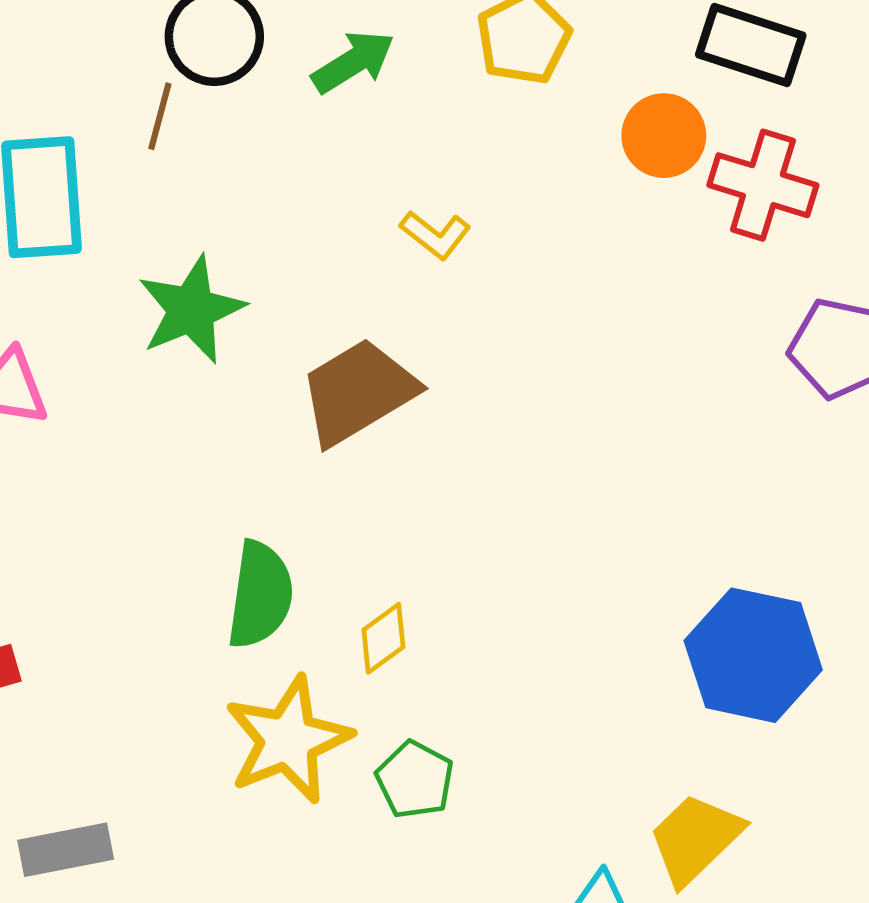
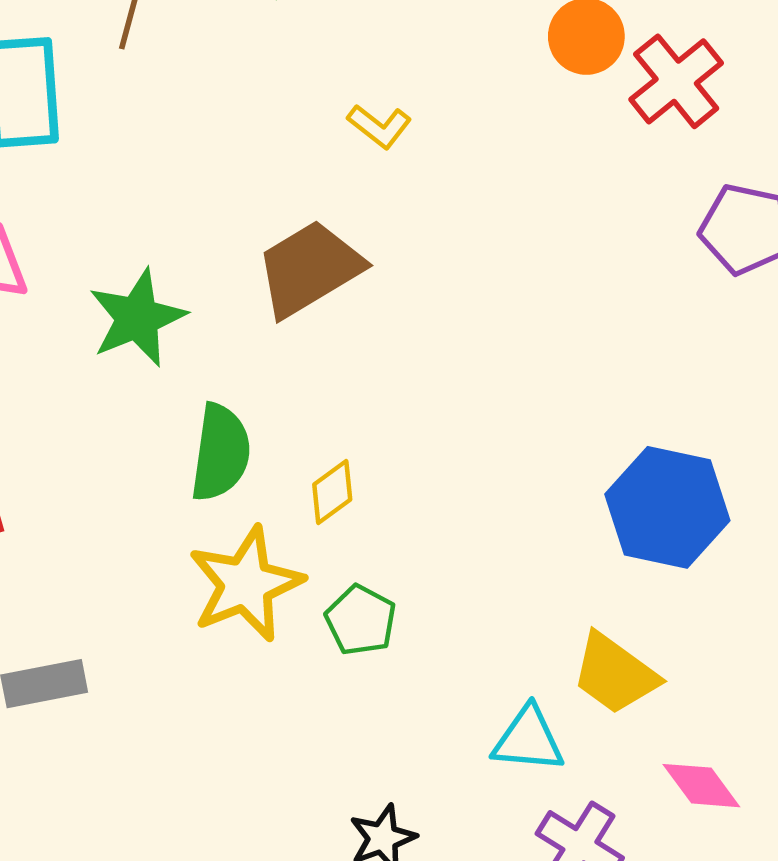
red cross: (763, 185) -> (676, 81), turned 34
green star: (191, 310) -> (137, 318), moved
yellow trapezoid: (695, 839) -> (615, 674), turned -100

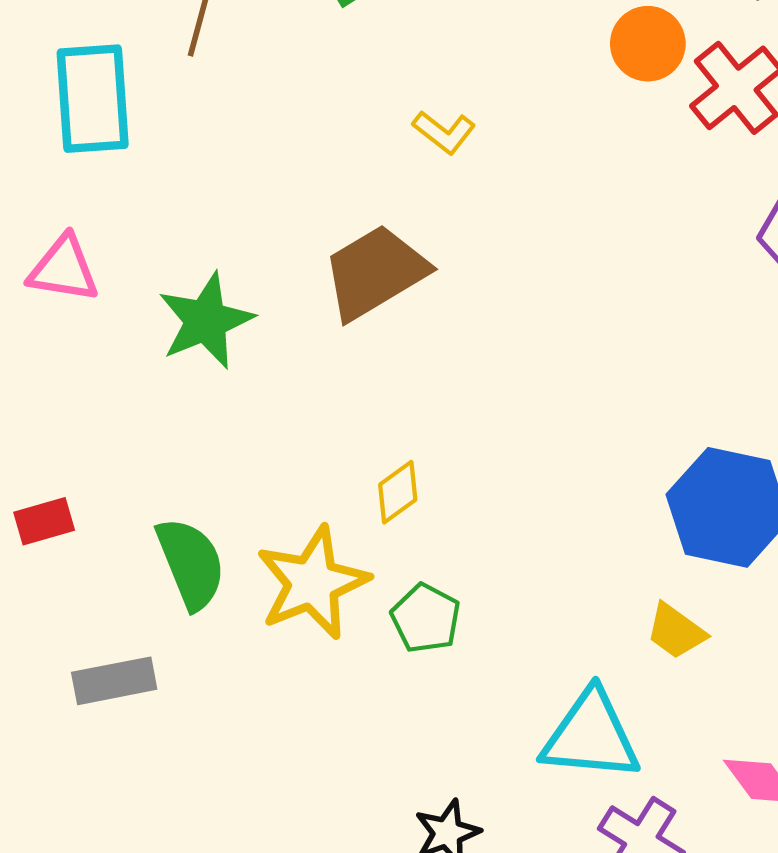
green semicircle: (221, 453) -> (191, 563), moved, turned -30
yellow trapezoid: (615, 674) -> (676, 631), moved, size x0.7
cyan triangle: (528, 740) -> (591, 736), size x1.4

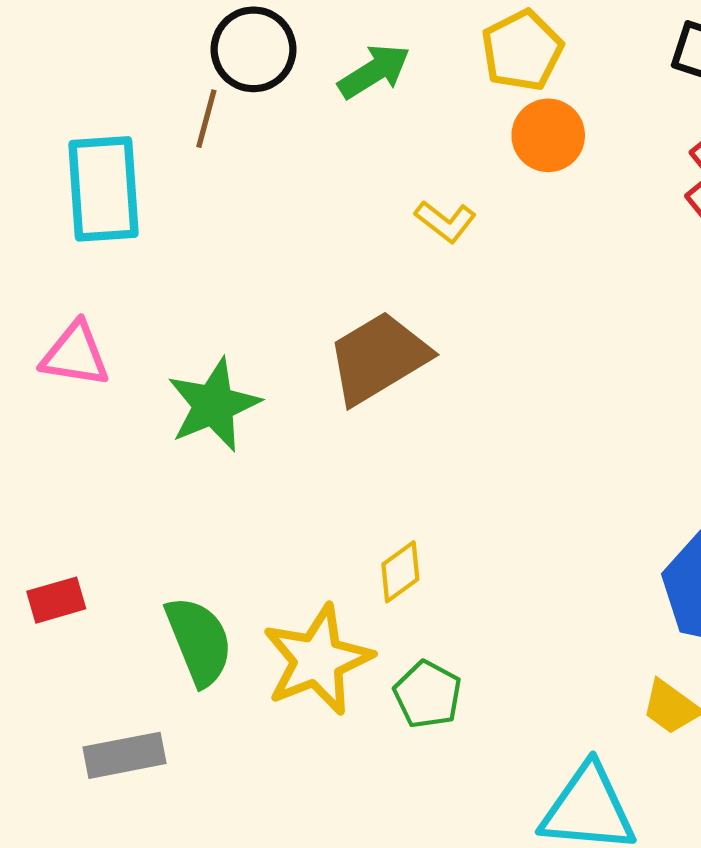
orange circle: (648, 44) -> (548, 135), moved

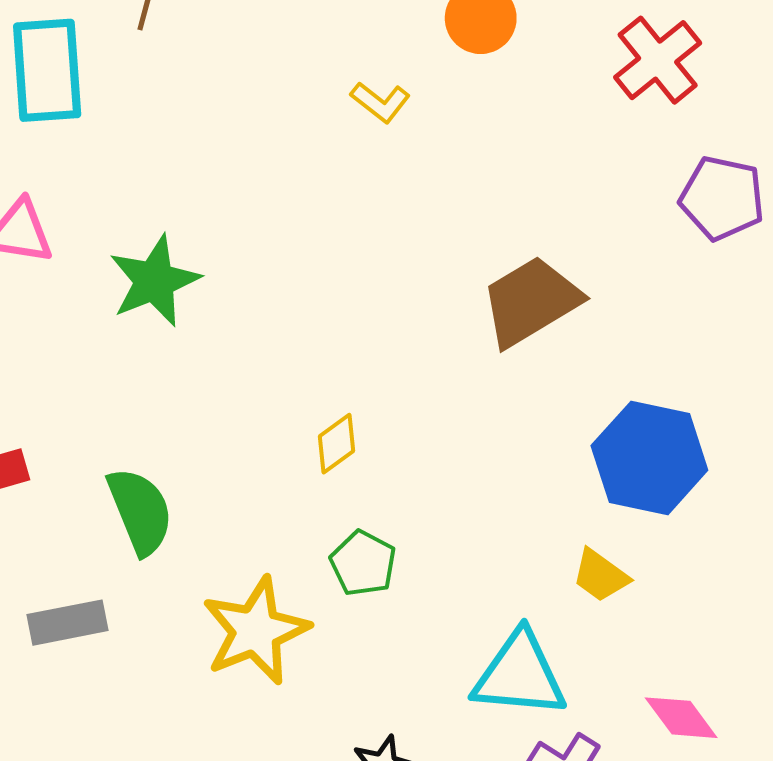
brown trapezoid: (378, 358) -> (531, 301), moved
yellow star: (317, 660) -> (256, 631), moved

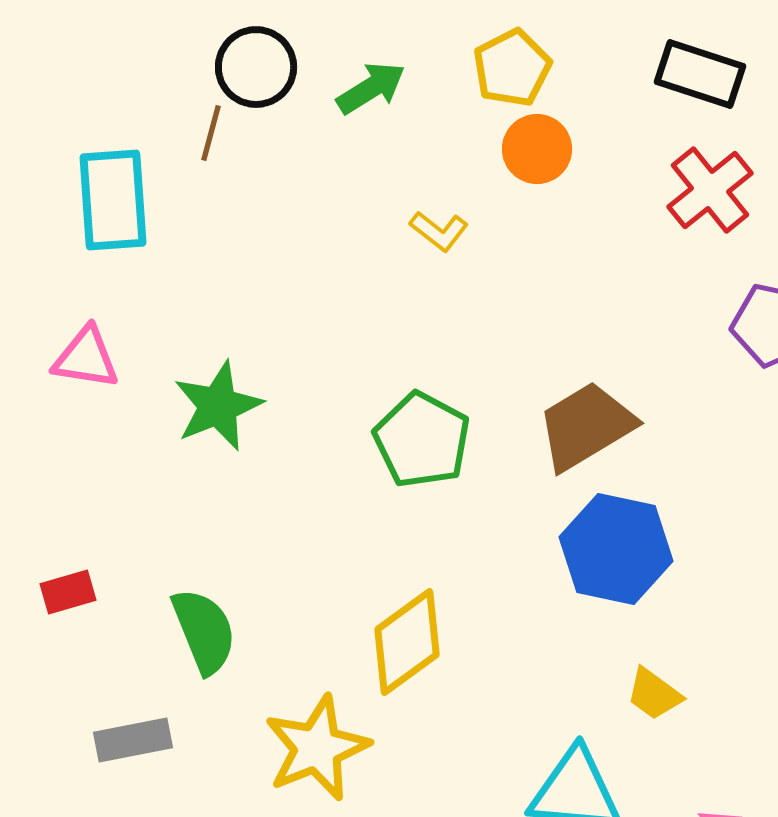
yellow diamond: (336, 444) -> (407, 642), moved, size x1.8
blue hexagon: (649, 458) -> (616, 549), moved
green pentagon: (363, 563) -> (422, 440), moved, size x1.5

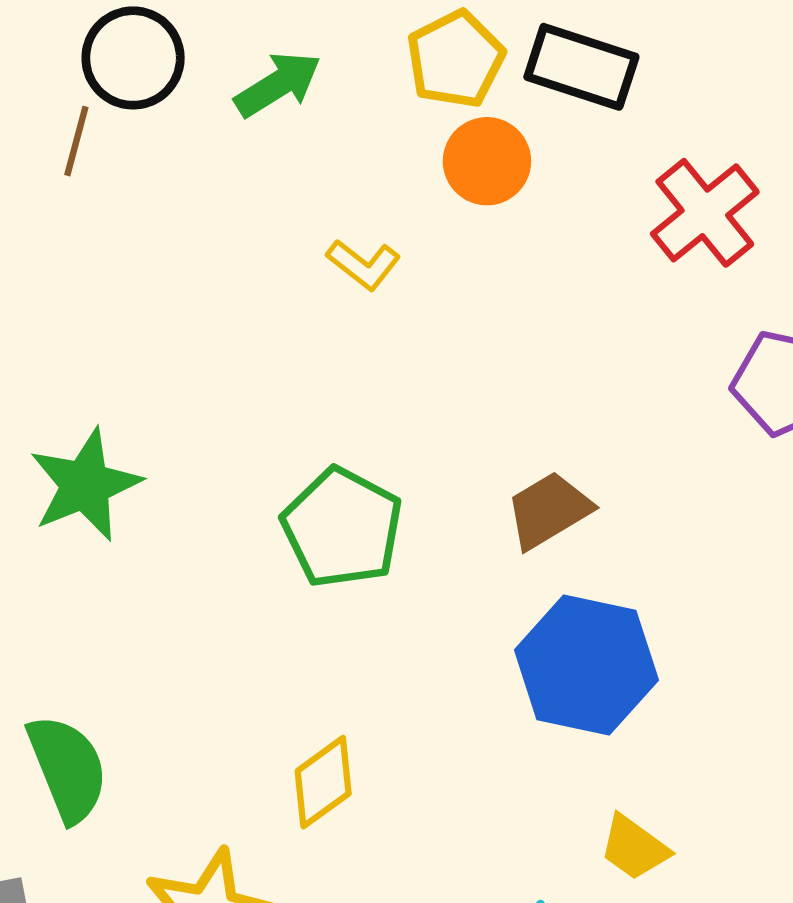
black rectangle: (700, 74) -> (581, 67), moved
brown trapezoid: (586, 426) -> (549, 510), size x0.7
yellow diamond: (407, 642) -> (323, 782), size x0.7

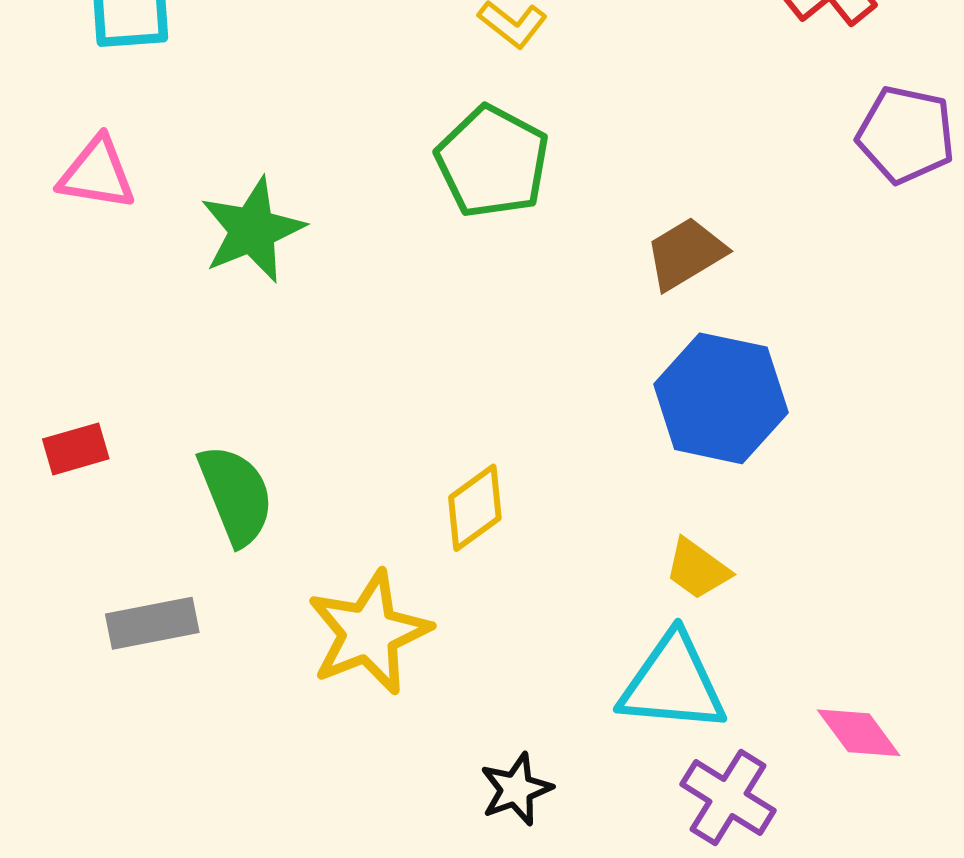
green pentagon: (342, 528) -> (493, 162), moved
yellow trapezoid: (634, 848) -> (697, 569), moved

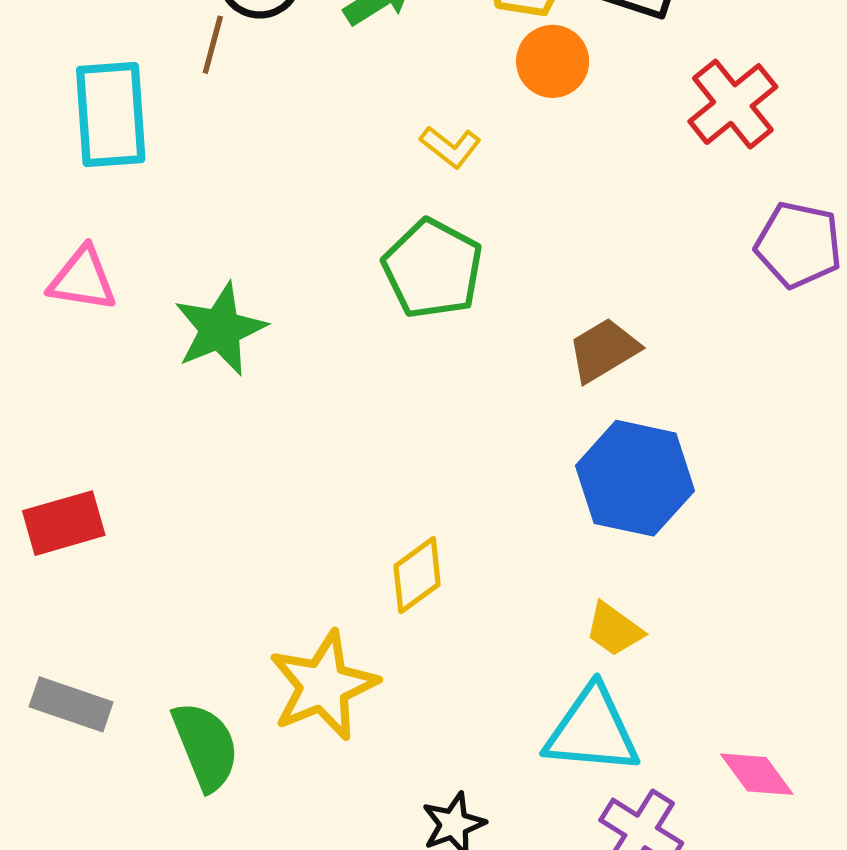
red rectangle: (76, 449) -> (64, 523), size x1.4
green semicircle: (236, 495) -> (206, 746), moved
gray rectangle: (152, 623) -> (71, 704), moved, turned 30

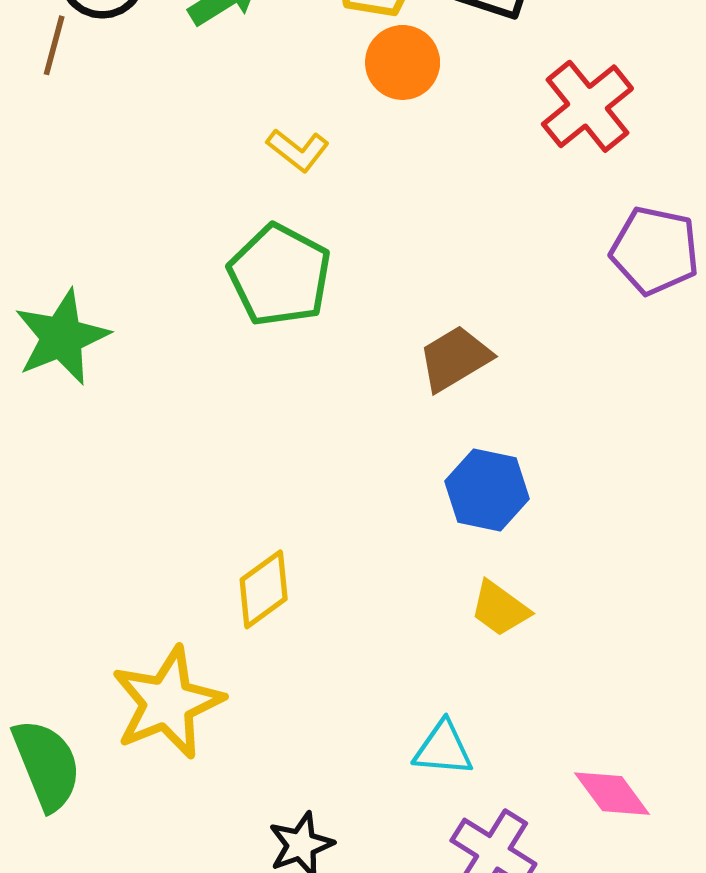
blue hexagon: (635, 478) -> (487, 490), size x0.7
yellow trapezoid: (614, 629) -> (500, 609), moved
cyan triangle: (592, 730) -> (443, 749), size x0.6

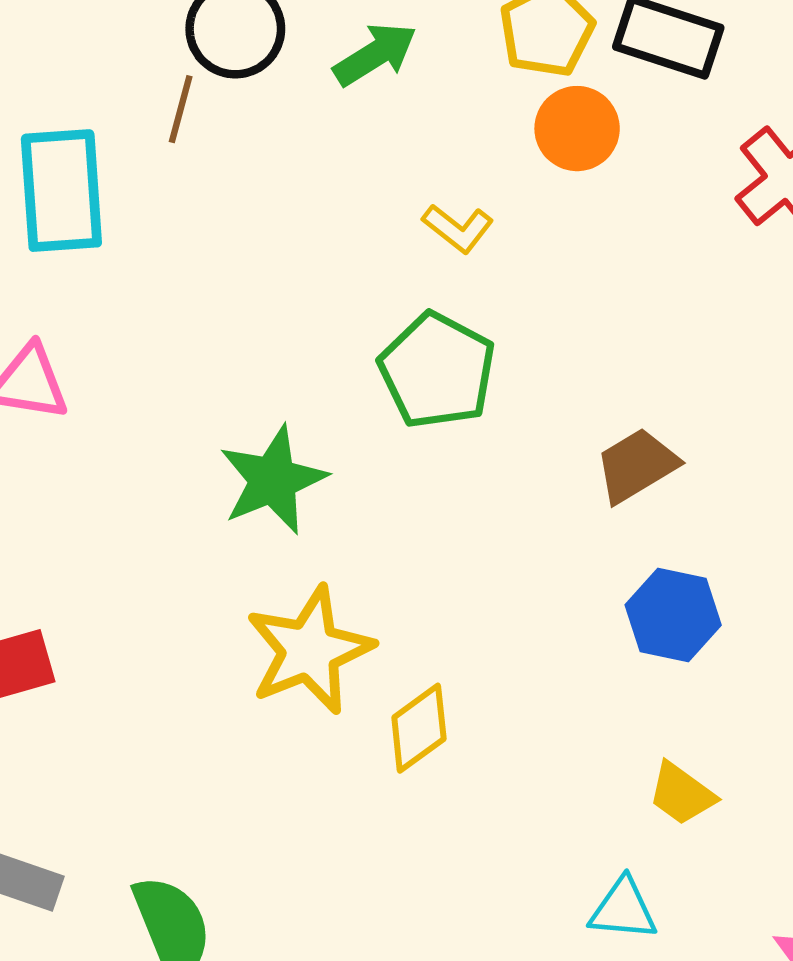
green star: (62, 337) -> (273, 480), moved
yellow trapezoid: (500, 609) -> (682, 794), moved
yellow star: (167, 703) -> (310, 650), moved

